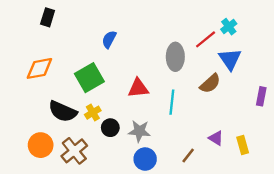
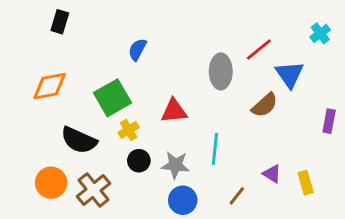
cyan cross: (229, 27) -> (320, 33), moved
cyan line: (172, 102) -> (215, 149), moved
yellow cross: (93, 113) -> (129, 130), moved

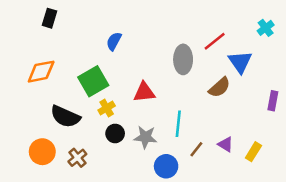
yellow rectangle: (306, 183) -> (253, 152), turned 48
brown cross: (94, 190) -> (77, 158), size x0.7
brown line: (237, 196) -> (196, 149), moved
blue circle: (183, 200) -> (166, 166), moved

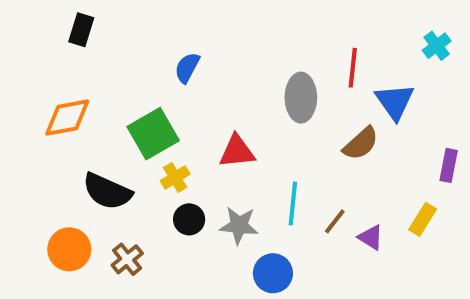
red line: (215, 41) -> (353, 68), turned -45
brown line: (196, 149) -> (335, 221), moved
yellow rectangle: (253, 152) -> (423, 219), moved

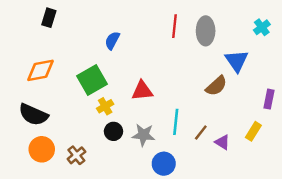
red line: (353, 68) -> (174, 26), moved
gray ellipse: (301, 98) -> (206, 31), moved
black semicircle: (107, 191) -> (33, 115), moved

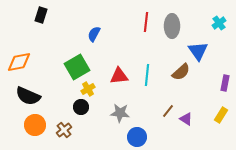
orange diamond: (41, 70) -> (19, 62), moved
cyan line: (176, 122) -> (147, 75), moved
black circle: (113, 131) -> (81, 107), moved
yellow rectangle: (253, 131) -> (221, 115), moved

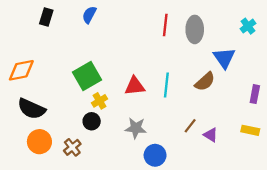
blue semicircle: (94, 34) -> (89, 15), moved
yellow rectangle: (221, 115) -> (250, 130), turned 70

